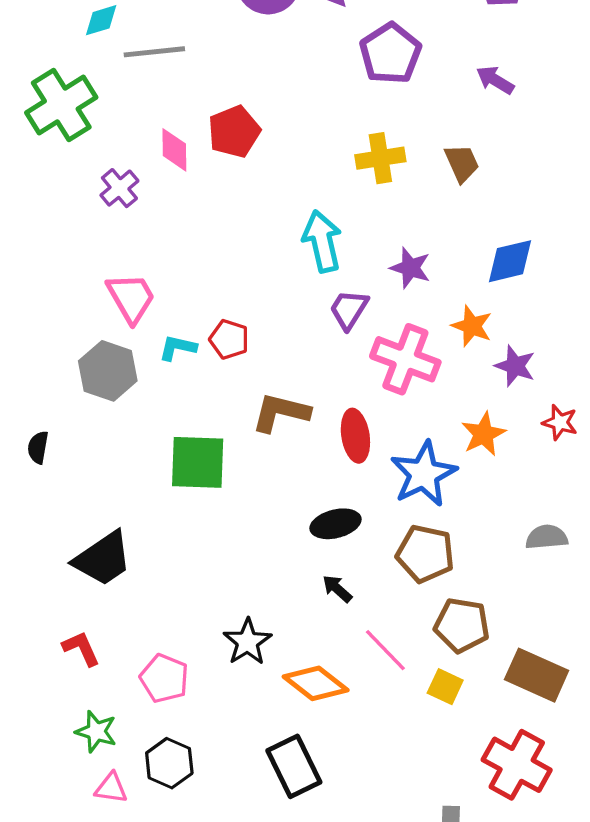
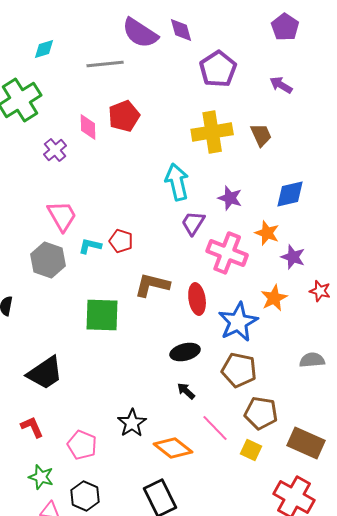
gray line: (154, 52) -> (105, 64), moved
yellow cross: (380, 158) -> (212, 132), size x1.4

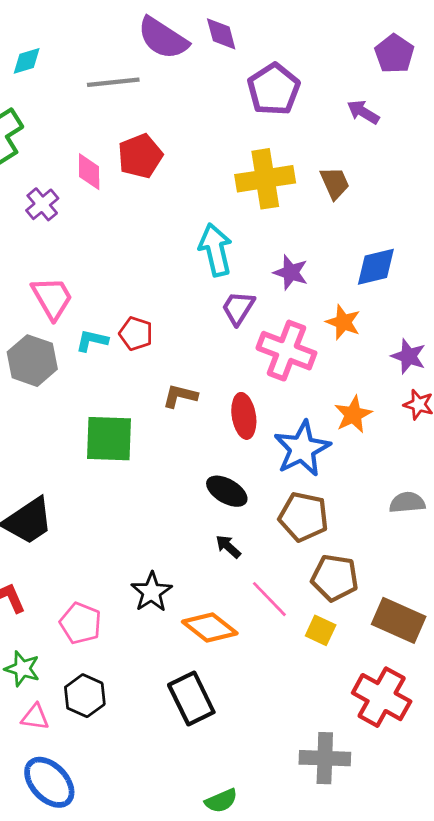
purple pentagon: (285, 27) -> (394, 54), moved
purple star: (293, 257) -> (409, 356), moved
brown L-shape: (152, 285) -> (180, 396), size x0.7
black ellipse: (185, 352) -> (227, 491), turned 44

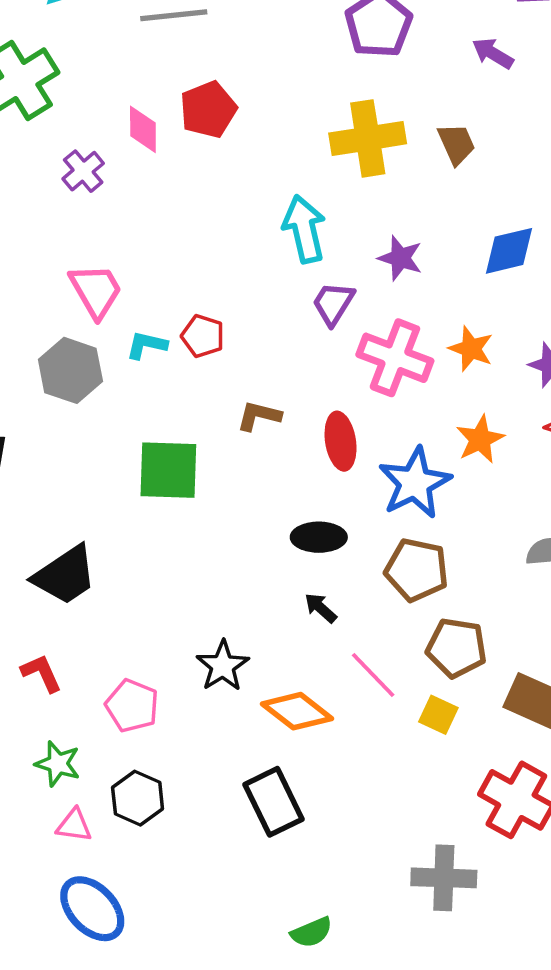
orange star: (343, 322) -> (471, 349), moved
black ellipse: (227, 491) -> (319, 537), turned -30

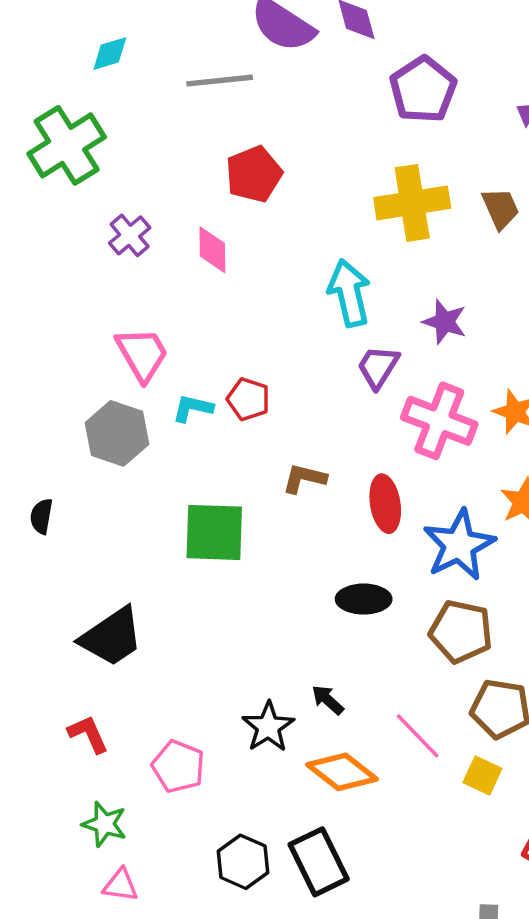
pink diamond: (143, 129) -> (212, 250), moved
black arrow: (321, 608) -> (328, 700), moved
black hexagon: (138, 798) -> (243, 862), moved

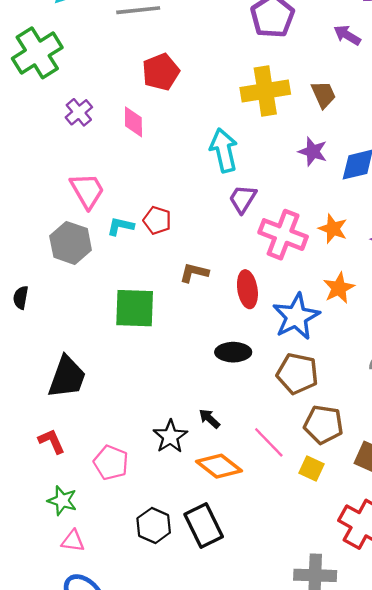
purple star: (445, 322) -> (313, 151), moved
black trapezoid: (112, 637) -> (67, 377), turned -36

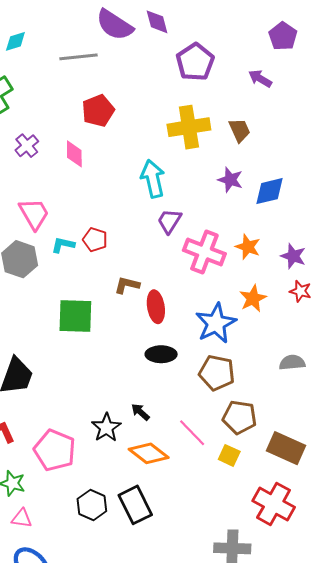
red ellipse: (247, 289) -> (156, 307), moved
pink pentagon: (111, 463) -> (55, 450), size x1.4

